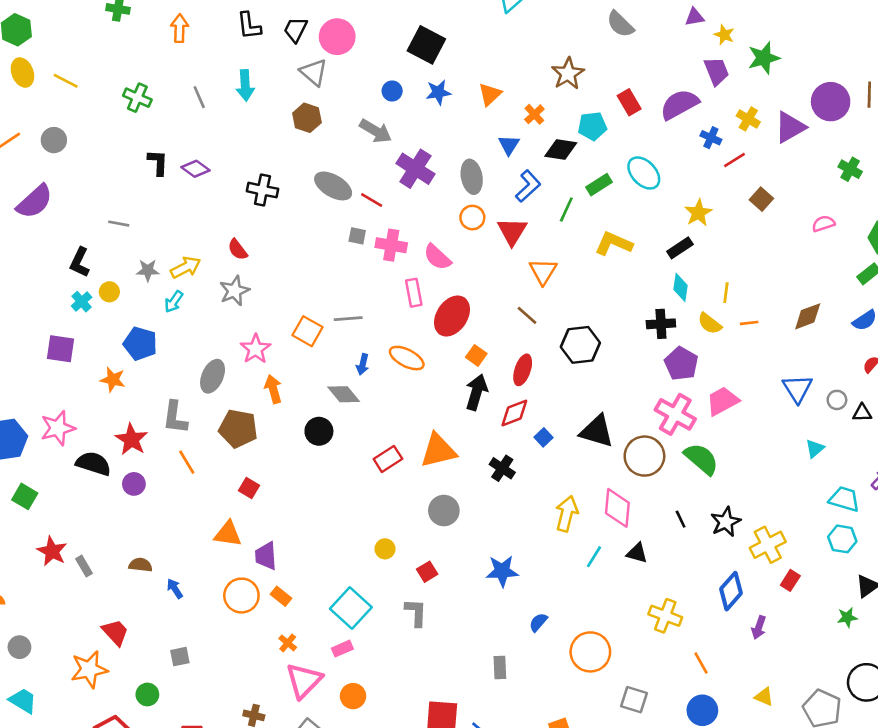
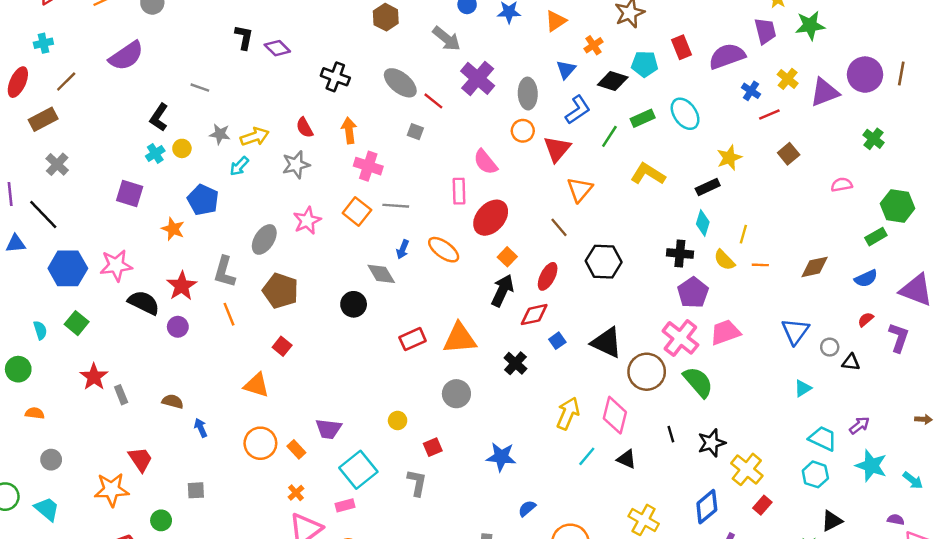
pink cross: (391, 245) -> (368, 166), moved
orange arrow: (273, 389) -> (349, 130), moved
yellow cross: (768, 545) -> (747, 469), turned -32
purple trapezoid: (266, 556) -> (328, 429), moved, turned -88

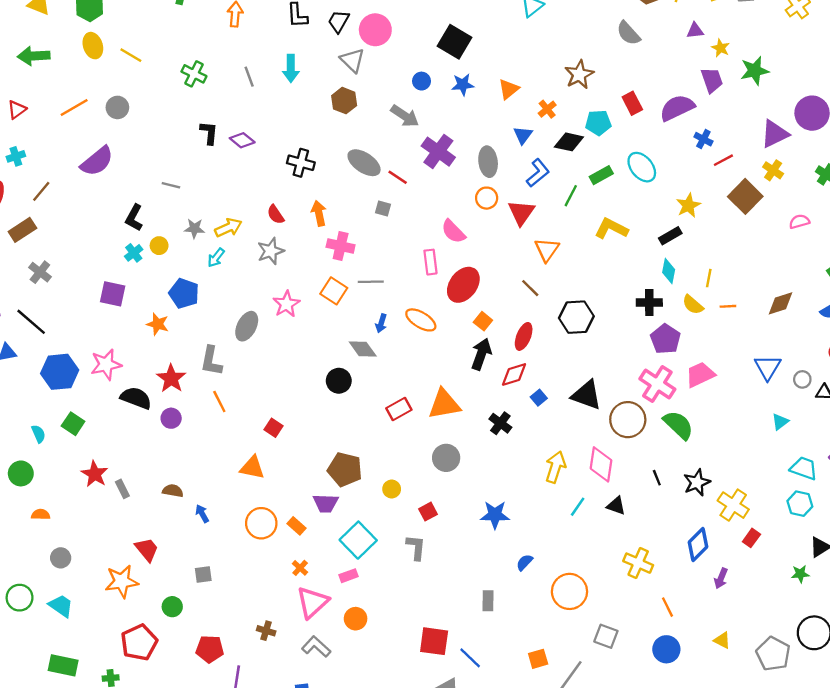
yellow cross: (788, 79) -> (773, 170), moved
brown square: (789, 154) -> (745, 196), size x1.6
brown pentagon: (280, 291) -> (345, 469), moved

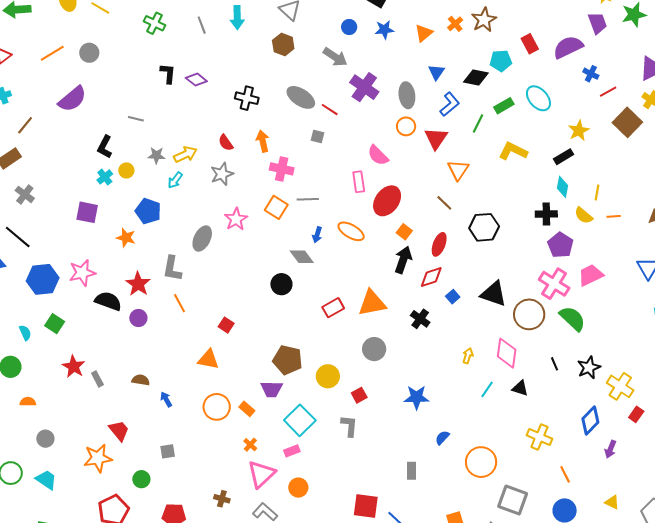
orange cross: (547, 109) -> (455, 24), moved
yellow arrow: (555, 467) -> (468, 356), size x0.6
yellow circle: (392, 489) -> (328, 376), size x1.5
gray square: (606, 636) -> (513, 500), size x1.4

